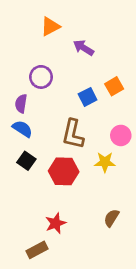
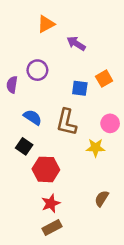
blue square: (88, 97) -> (80, 88), turned 35
purple semicircle: (21, 104) -> (12, 85), moved
blue semicircle: (22, 129) -> (33, 117), moved
red hexagon: (64, 171) -> (46, 169), moved
brown rectangle: (37, 250) -> (52, 228), moved

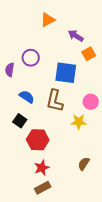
orange triangle: (46, 24) -> (48, 20), moved
purple arrow: (76, 43) -> (76, 36), moved
orange square: (104, 79) -> (89, 54), moved
blue square: (80, 88) -> (66, 73), size x1.6

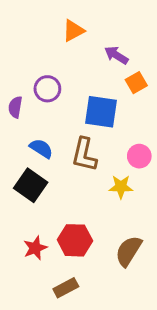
black square: (20, 121) -> (31, 185), size x1.5
red hexagon: (38, 140) -> (75, 240), moved
brown semicircle: (84, 164) -> (129, 251), size x1.5
red star: (42, 168) -> (35, 248), moved

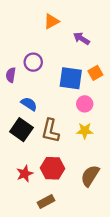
orange square: (136, 83) -> (95, 73), moved
brown L-shape: (84, 155) -> (50, 131), moved
pink circle: (139, 156) -> (85, 104), moved

